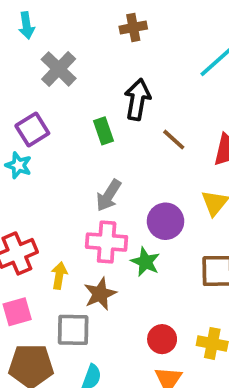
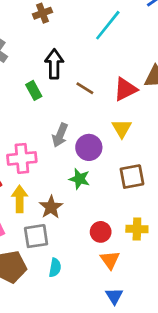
gray arrow: (109, 195) -> (60, 135), moved
pink cross: (107, 242) -> (22, 158), moved
yellow arrow: (59, 276) -> (20, 199), size x1.4

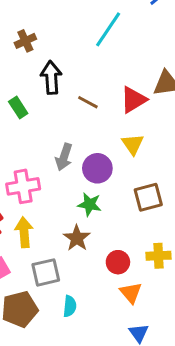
brown cross: (43, 13) -> (25, 41), moved
green rectangle: (34, 90) -> (18, 108), moved
brown star: (51, 207) -> (77, 238), moved

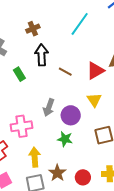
brown cross: (25, 41) -> (33, 29), moved
yellow arrow: (24, 232) -> (35, 157), moved
brown star: (77, 238) -> (57, 173), moved

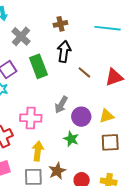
cyan line: (80, 24) -> (107, 28), turned 50
green rectangle: (19, 74) -> (38, 66), size x1.6
yellow triangle: (94, 100) -> (107, 116), moved, turned 35

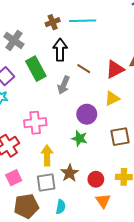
cyan line: (107, 28) -> (83, 21), moved
gray arrow: (61, 105) -> (64, 85), moved
yellow triangle: (107, 116) -> (112, 99), moved

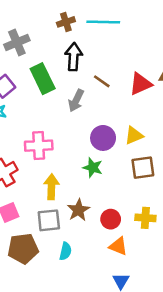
gray cross: (14, 40) -> (17, 42), turned 30
yellow triangle: (112, 99) -> (134, 135), moved
orange triangle: (103, 201) -> (118, 246), turned -35

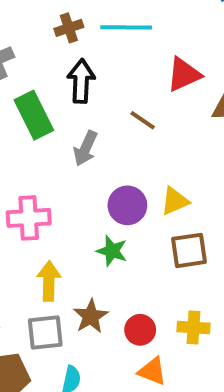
brown line: (102, 81) -> (143, 120), moved
red triangle: (141, 84) -> (184, 74), moved

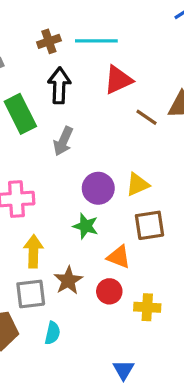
red triangle: (184, 74) -> (118, 80), moved
brown line: (143, 120) -> (147, 117), moved
yellow cross: (193, 327) -> (147, 307), moved
orange triangle: (152, 371) -> (119, 257), moved

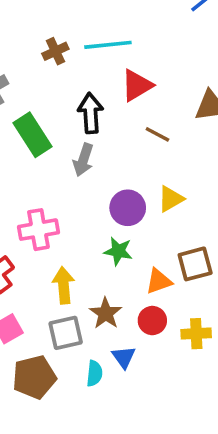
black arrow: (59, 85) -> (91, 113), moved
brown line: (147, 117) -> (157, 134), moved
brown square: (149, 225) -> (195, 264), moved
orange triangle: (119, 257) -> (159, 281), turned -35
blue triangle: (123, 370) -> (124, 357), moved

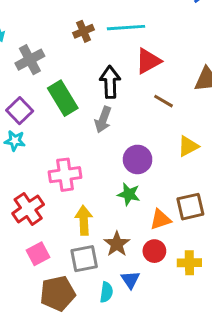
yellow triangle: (171, 199) -> (188, 146), moved

